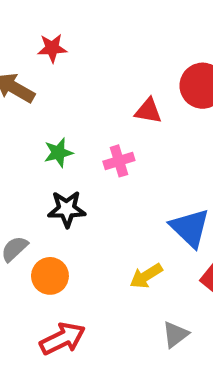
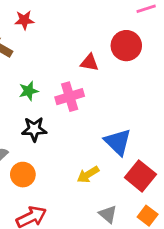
pink cross: (119, 161) -> (70, 97), size x1.4
gray triangle: (175, 334) -> (108, 214), turned -42

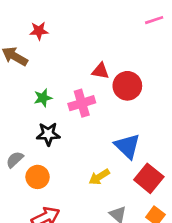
red circle: (126, 46) -> (127, 86), moved

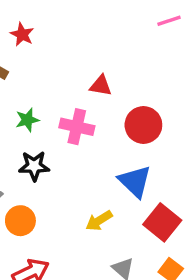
red star: (39, 31) -> (22, 34), turned 30
red circle: (127, 86) -> (143, 125), moved
pink cross: (82, 103) -> (77, 127), turned 30

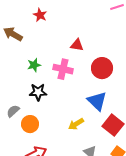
red star: (22, 34) -> (40, 15), moved

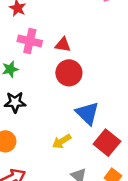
red circle: (102, 68) -> (69, 73), moved
pink cross: (63, 69) -> (30, 41), moved

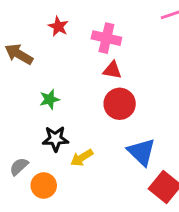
pink cross: (30, 41) -> (106, 38), moved
yellow arrow: (62, 141) -> (82, 158), moved

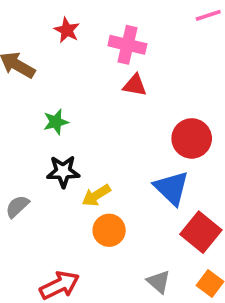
red circle: (120, 104) -> (192, 138), moved
orange circle: (44, 186) -> (109, 230), moved

